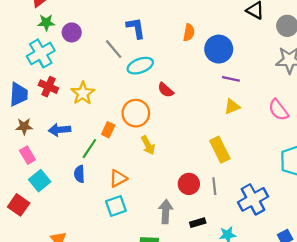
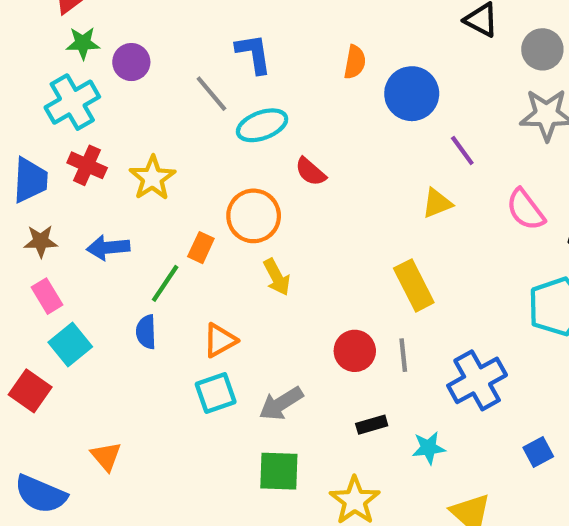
purple line: (231, 79) -> (462, 151), moved, turned 42
gray arrow: (166, 212) -> (281, 404), moved, turned -125

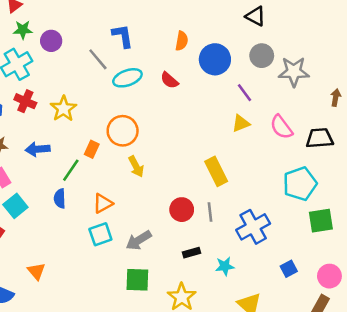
gray circle: (542, 49) -> (262, 56), moved
red semicircle: (311, 172) -> (169, 80), moved
yellow triangle: (437, 203) -> (241, 123), moved

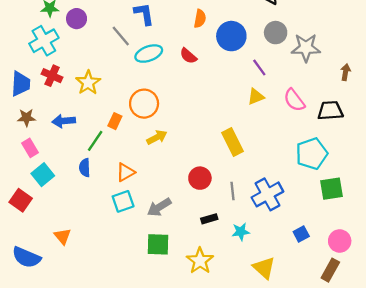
yellow arrow: (136, 166) -> (157, 137), turned -90
gray line: (210, 212) -> (233, 191), moved

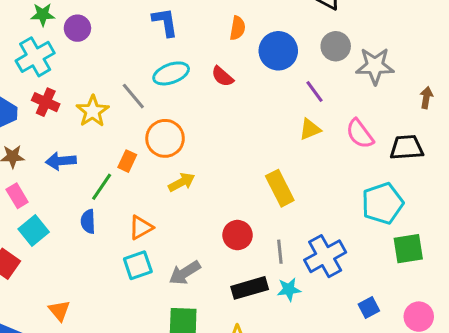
gray line: (121, 36) -> (133, 96), moved
black rectangle: (209, 219) -> (250, 288), size x1.6
cyan star: (241, 232) -> (289, 289), moved

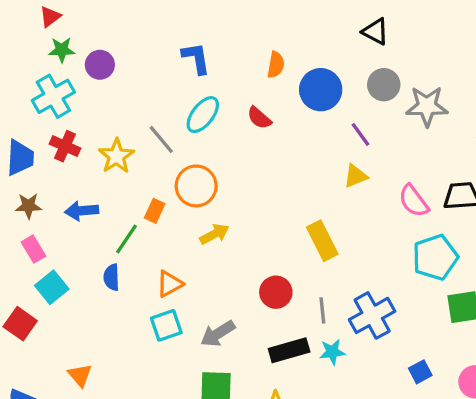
cyan ellipse: (171, 73) -> (203, 115), turned -32
pink semicircle: (360, 134) -> (414, 201), moved

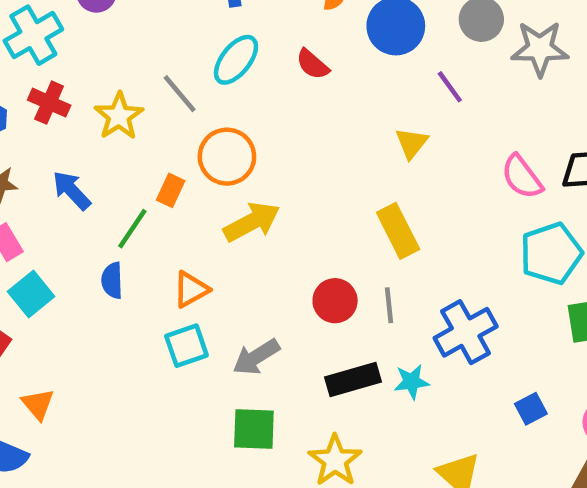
yellow triangle: (356, 176) -> (412, 143), moved, turned -30
blue arrow: (82, 211) -> (72, 190), turned 52
yellow arrow: (214, 234) -> (252, 222), size x1.4
gray line: (322, 310) -> (389, 305), moved
orange triangle: (80, 375) -> (38, 404), moved

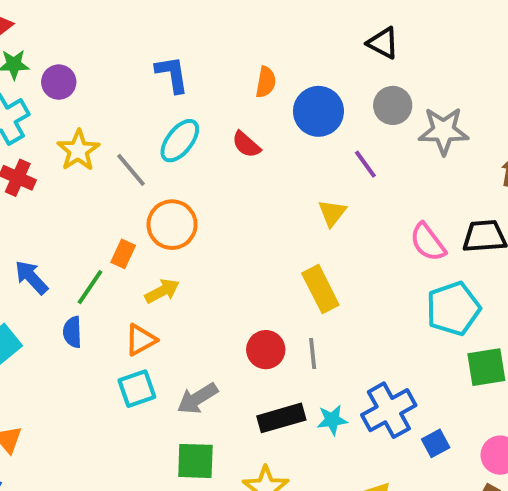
yellow star: (119, 116) -> (78, 150), moved
blue arrow: (72, 190) -> (31, 277), moved
yellow arrow: (252, 222) -> (162, 291), moved, size x0.7
blue cross: (466, 332) -> (389, 410), moved

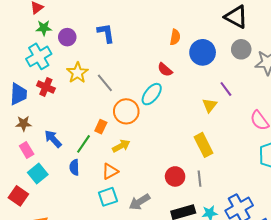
black triangle: (383, 43) -> (236, 17), size x1.4
blue L-shape: (172, 74) -> (106, 33), moved
cyan ellipse: (180, 141) -> (152, 94), moved
purple line: (365, 164) -> (226, 89), moved

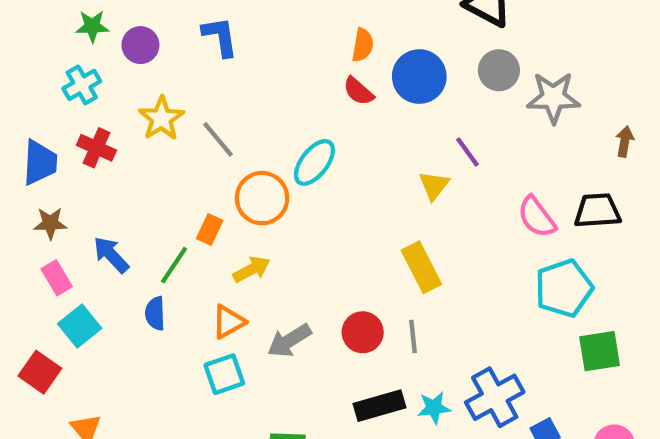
cyan cross: (39, 56) -> (82, 85), size x0.7
red semicircle: (165, 70) -> (358, 91), moved
gray arrow: (139, 202) -> (289, 341), moved

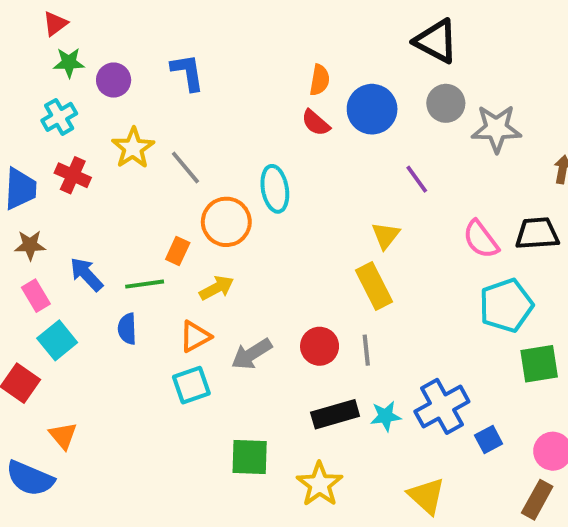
cyan ellipse: (314, 162) -> (275, 189), turned -48
yellow triangle: (434, 186) -> (386, 235), moved
green line: (174, 265) -> (145, 284), turned 48

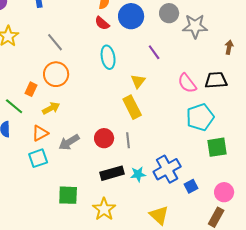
gray line: (185, 167) -> (55, 42), moved
cyan ellipse: (275, 189) -> (108, 57), moved
green line: (145, 284) -> (14, 106), turned 48

